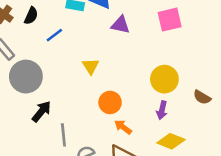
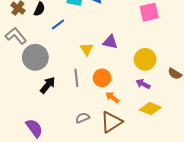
purple triangle: (120, 25) -> (110, 42), moved
purple arrow: (162, 110) -> (143, 84), turned 104
gray line: (63, 135) -> (76, 78), moved

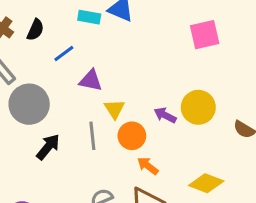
purple triangle: (110, 42) -> (91, 80), moved
yellow triangle: (87, 49) -> (114, 109), moved
purple arrow: (143, 84) -> (165, 115), moved

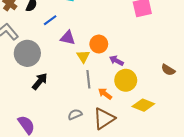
yellow circle: (198, 107) -> (126, 80), moved
gray line: (92, 136) -> (88, 79), moved
orange circle: (132, 136) -> (99, 44), moved

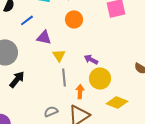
orange circle: (99, 44) -> (74, 19), moved
orange arrow: (105, 94) -> (80, 92), turned 56

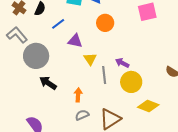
gray line: (64, 77) -> (104, 75), moved
black arrow: (17, 79) -> (48, 83), turned -96
orange arrow: (80, 92) -> (78, 95), moved

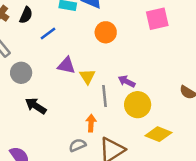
purple triangle: (75, 41) -> (66, 65), moved
gray circle: (36, 56) -> (21, 73), size x0.7
orange arrow: (78, 95) -> (91, 123), moved

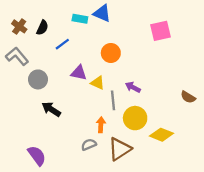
orange circle: (106, 32) -> (111, 53), moved
yellow triangle: (87, 76) -> (98, 83), turned -32
yellow circle: (138, 105) -> (135, 118), moved

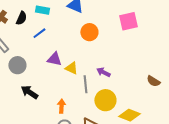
cyan rectangle: (80, 19) -> (42, 10), moved
orange circle: (111, 53) -> (89, 32), moved
orange arrow: (101, 125) -> (61, 106), moved

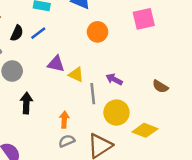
black semicircle: (21, 18) -> (17, 33), moved
brown semicircle: (153, 81) -> (160, 86), moved
black arrow: (29, 92) -> (26, 103), turned 60

